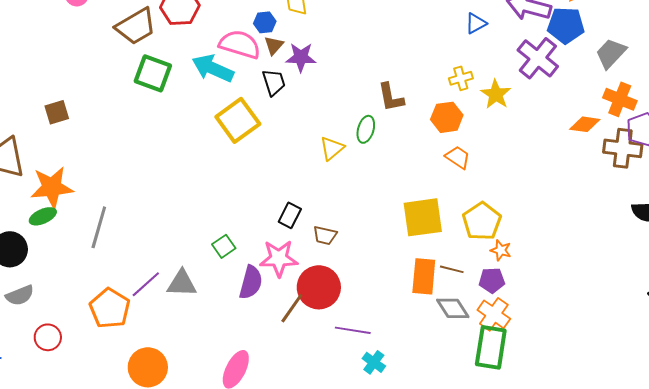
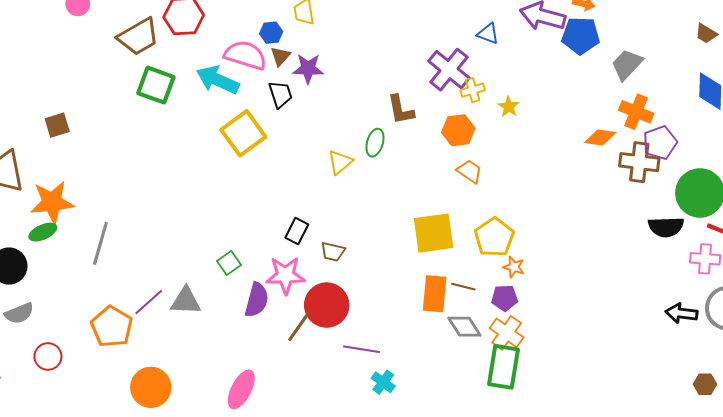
blue triangle: (476, 23) -> (488, 34), turned 50
purple cross: (538, 58) -> (449, 70), moved
yellow star: (496, 94) -> (509, 107), size x0.7

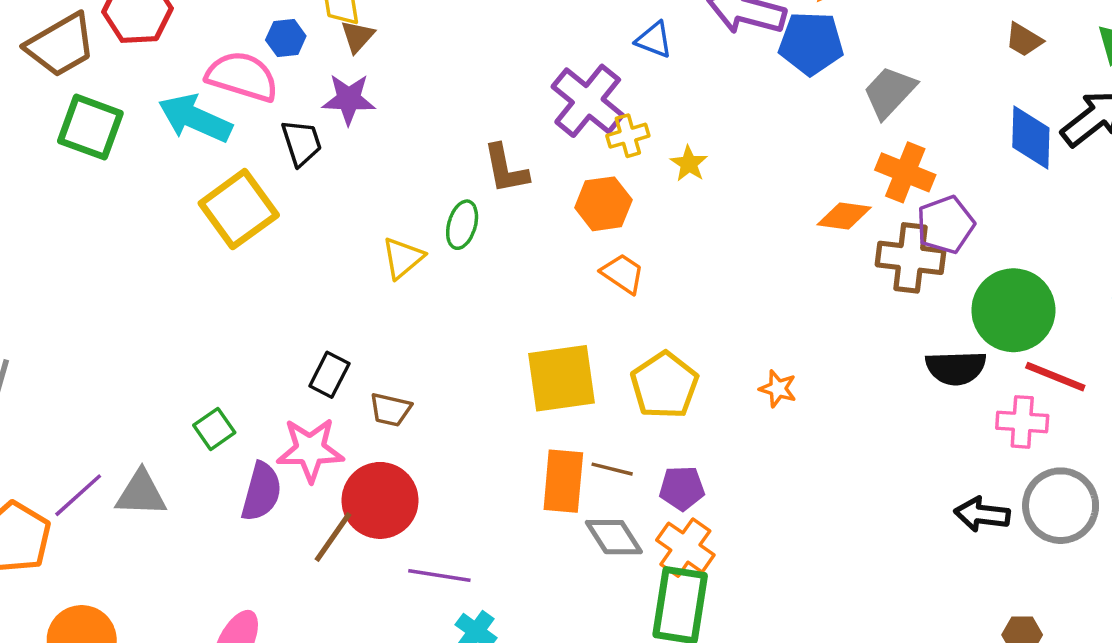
brown triangle: (280, 56) -> (357, 36), moved
orange star: (514, 267) -> (778, 389), moved

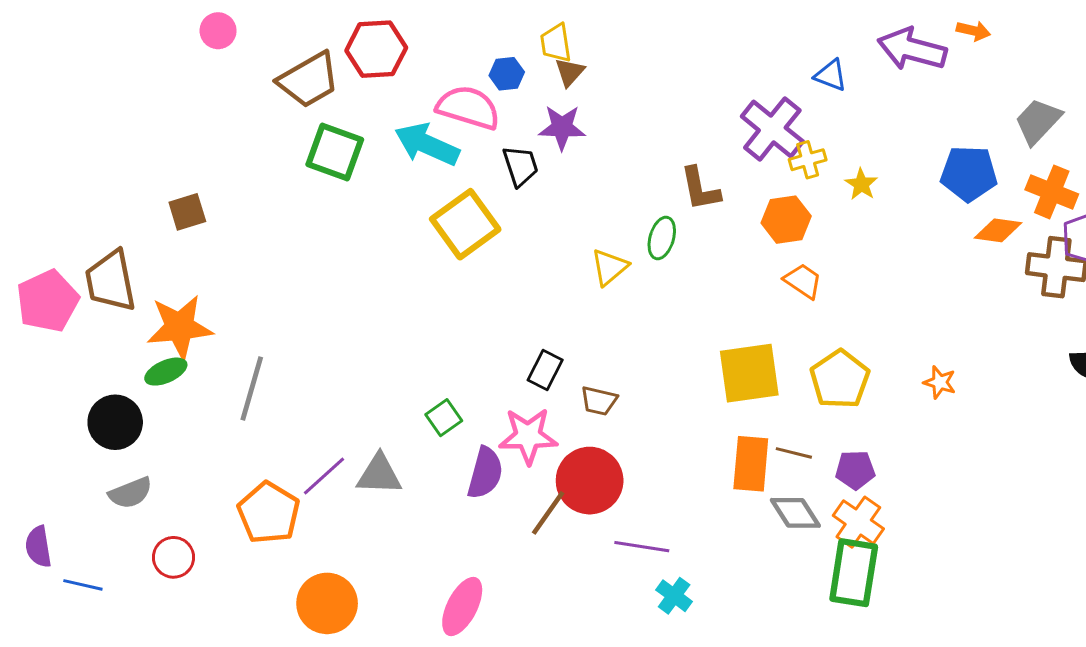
blue pentagon: (811, 43) -> (969, 174), moved

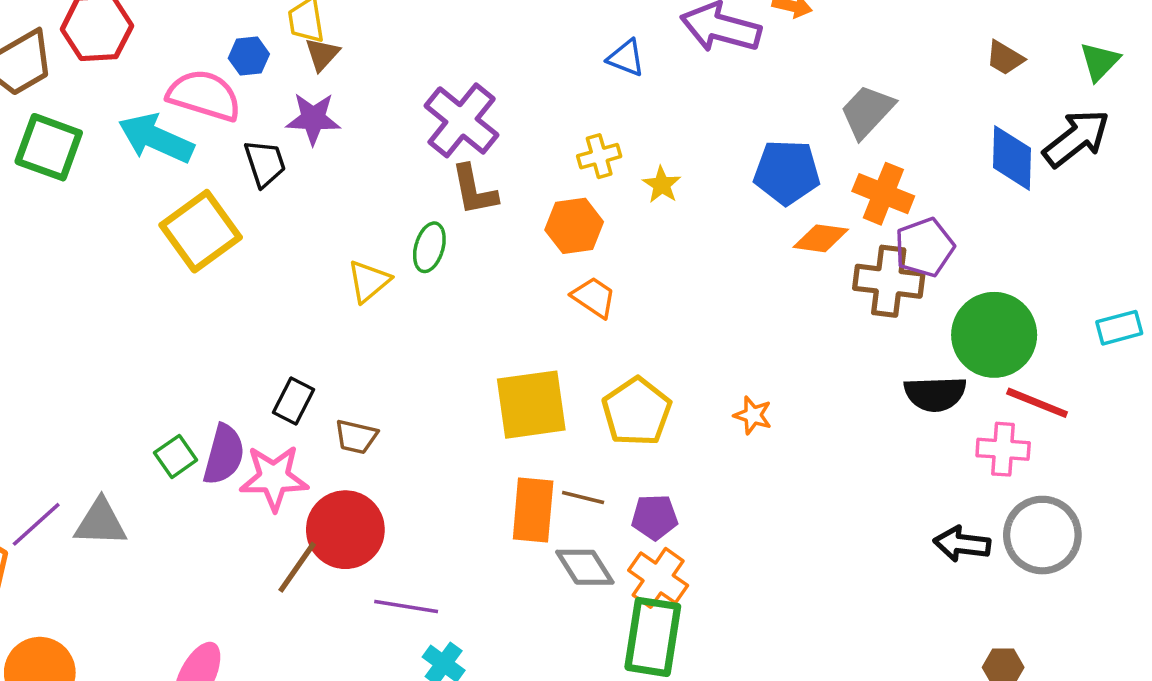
purple cross: (772, 129) -> (462, 120), moved
purple semicircle: (485, 473) -> (224, 455), moved

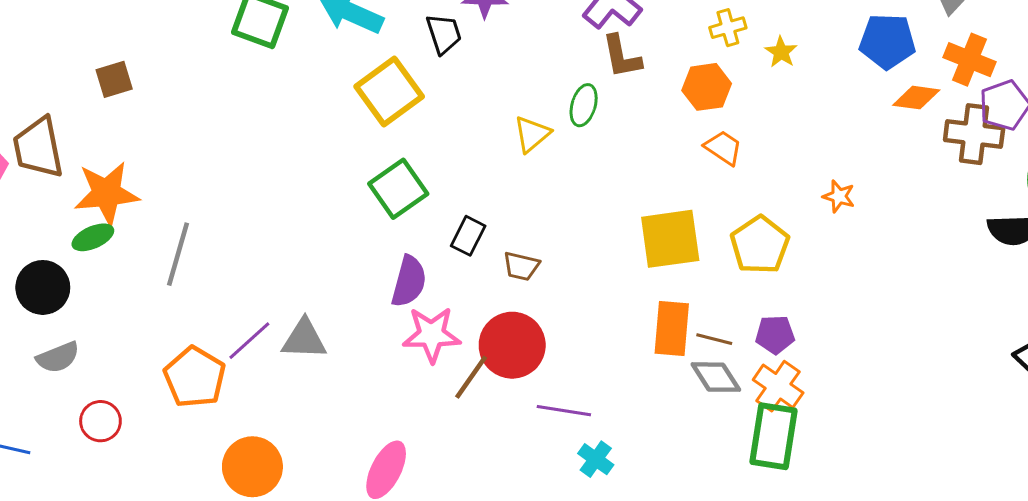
orange star: (753, 415) -> (839, 196), moved
green square: (176, 456) -> (398, 189), moved, size x1.6
pink star: (274, 478) -> (432, 335), moved
brown line: (583, 497) -> (714, 339), moved

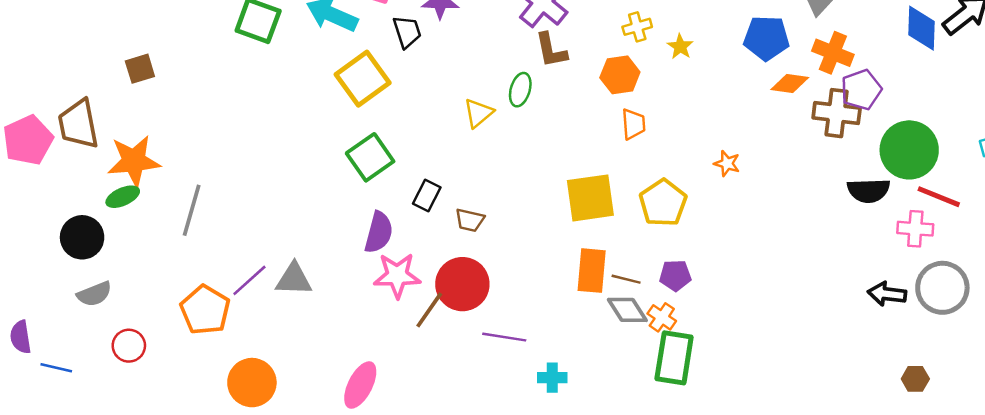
orange trapezoid: (723, 148) -> (633, 124), turned 52
orange cross: (778, 386) -> (662, 317), moved, size x0.7
cyan cross: (596, 459) -> (552, 378), moved, turned -36

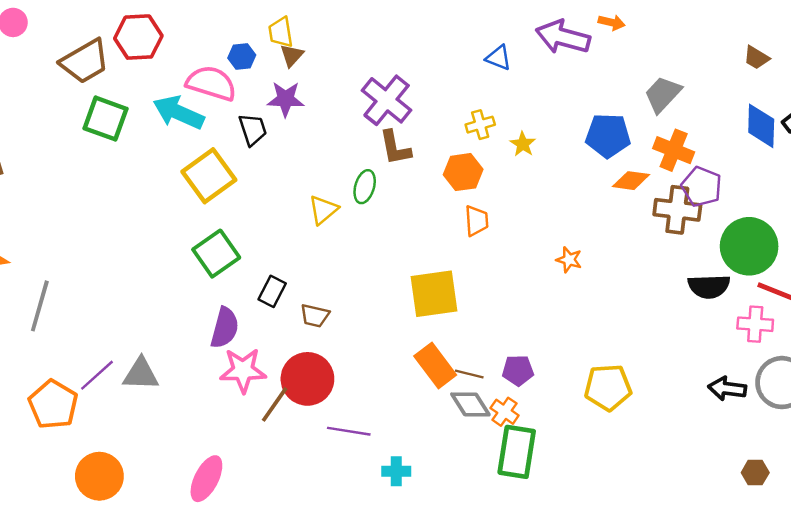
purple pentagon: (861, 90) -> (702, 187), turned -30
yellow pentagon: (663, 203) -> (608, 387), moved, turned 30
orange rectangle: (592, 271) -> (435, 366), turned -42

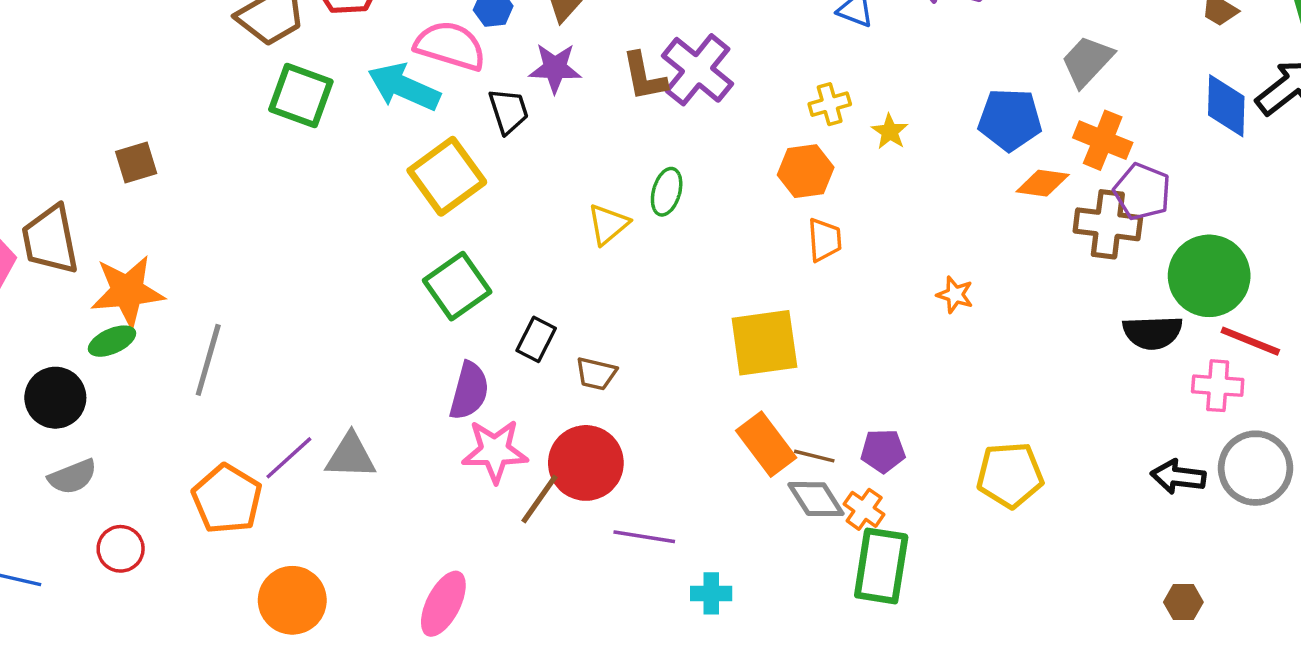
brown L-shape: (395, 148) -> (644, 77), moved
brown hexagon: (755, 473) -> (1183, 602), moved

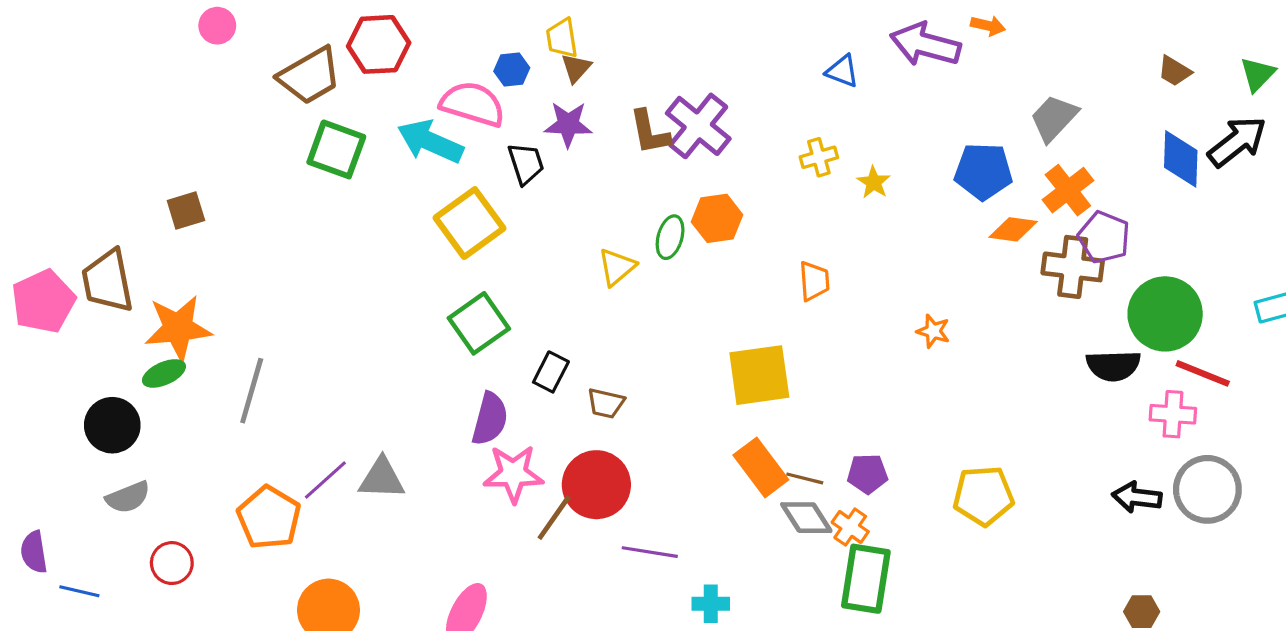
orange cross: (1103, 140) -> (1068, 190), turned 30
orange hexagon: (806, 171) -> (717, 218), moved

